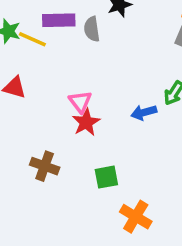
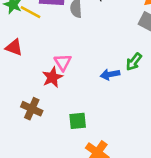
red star: (86, 122) -> (52, 77), moved

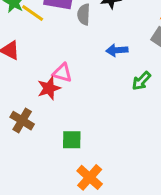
pink triangle: (63, 62) -> (62, 73), turned -48
blue arrow: (110, 74) -> (117, 50), moved

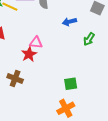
green square: (72, 140) -> (71, 84), moved
orange cross: (90, 177) -> (66, 108), turned 30

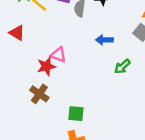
brown cross: (15, 79) -> (39, 94), moved
green square: (71, 84) -> (76, 114), moved

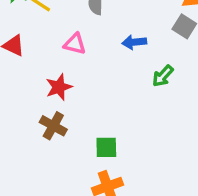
pink triangle: (58, 55) -> (75, 44), moved

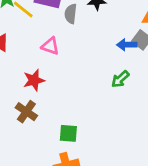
blue arrow: (134, 42) -> (127, 45), moved

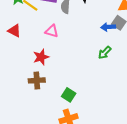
brown cross: (26, 112) -> (37, 80), turned -35
green square: (68, 133) -> (69, 95), turned 32

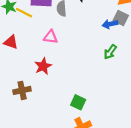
brown cross: (37, 80) -> (22, 90), moved

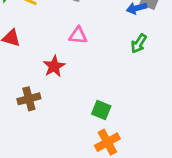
pink triangle: (51, 37) -> (78, 35), moved

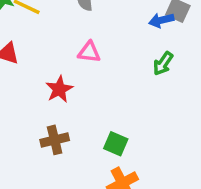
brown cross: (29, 99) -> (55, 140), moved

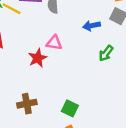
blue arrow: (161, 20) -> (92, 26), moved
red star: (59, 89) -> (38, 58), moved

